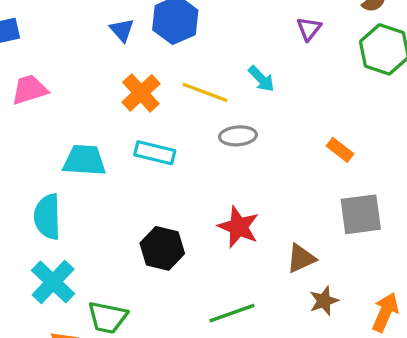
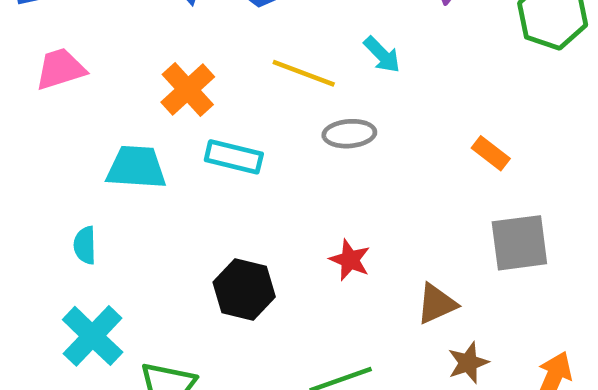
orange cross: (141, 93) -> (188, 90), moved
cyan semicircle: (47, 217) -> (85, 245), size x0.6
red star: (238, 227) -> (350, 260), size x0.7

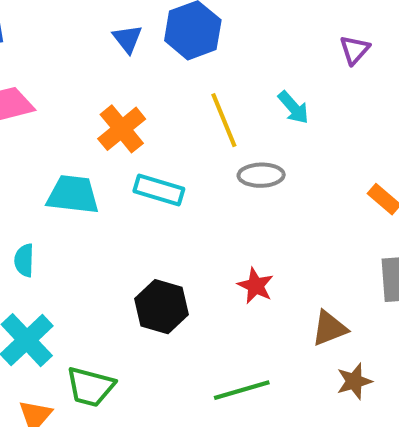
yellow line: (304, 73) -> (224, 120), turned 44

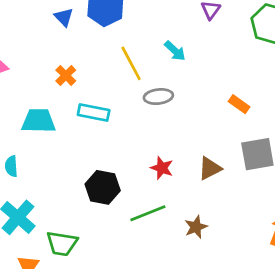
orange cross: (122, 129) -> (66, 75), size x0.7
brown triangle: (329, 328) -> (210, 168), moved
brown star: (354, 381) -> (196, 227), moved
green line: (242, 390) -> (148, 213), moved

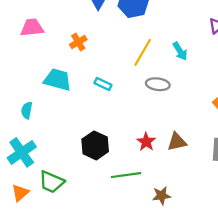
yellow line: (131, 63) -> (143, 52), turned 44
orange cross: (66, 75) -> (78, 42), moved
cyan rectangle: (94, 113) -> (103, 84), size x0.7
brown triangle: (210, 168) -> (177, 142), moved

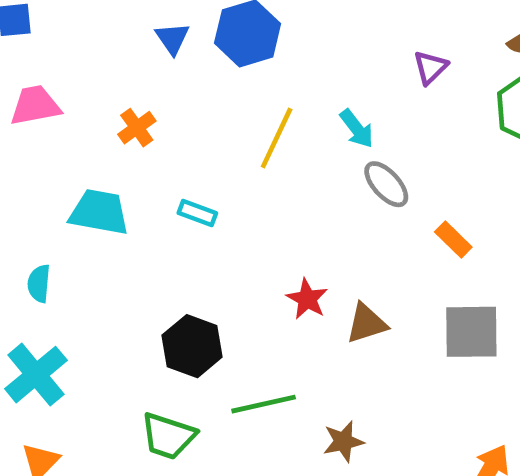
gray ellipse: (158, 84) -> (386, 184), moved, turned 45
red star: (146, 142) -> (307, 299), moved
green trapezoid: (52, 182) -> (168, 436), moved

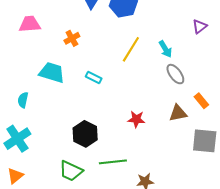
red star: (307, 299) -> (136, 119), turned -30
brown triangle: (367, 323) -> (178, 113), moved

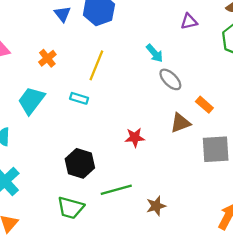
purple triangle: (200, 26) -> (189, 21), turned 35
yellow line: (131, 49) -> (96, 65), moved
cyan trapezoid: (52, 72) -> (31, 100), turned -60

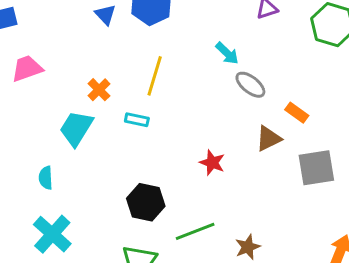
orange cross: (47, 58) -> (99, 90), moved
red star: (135, 137) -> (212, 163), turned 30

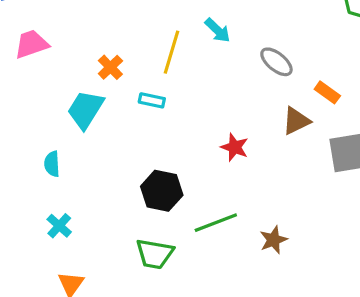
cyan arrow: (227, 53) -> (218, 30), moved
cyan cross: (52, 234) -> (59, 226), size x0.6

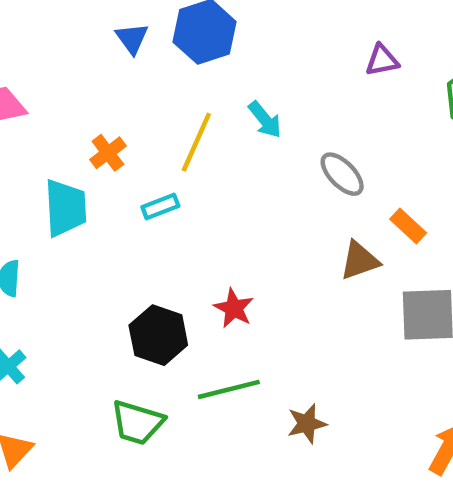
cyan rectangle: (152, 100) -> (160, 206), turned -40
cyan trapezoid: (85, 110) -> (65, 208), turned 138
red star: (235, 147) -> (234, 308), moved

